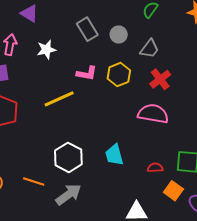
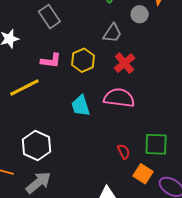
gray circle: (119, 34) -> (140, 14), moved
cyan trapezoid: (114, 155) -> (81, 106), moved
red semicircle: (155, 168) -> (124, 152), turned 70

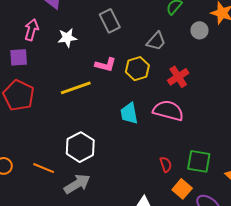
gray trapezoid: (112, 33) -> (156, 41), moved

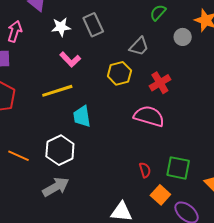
white star: (67, 38) -> (61, 27), moved
pink L-shape: (105, 65) -> (70, 60), moved, turned 30
cyan trapezoid: (129, 113) -> (82, 116), moved
orange line: (44, 168) -> (19, 156), moved

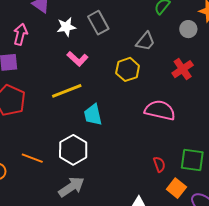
red cross: (160, 83) -> (183, 69), moved

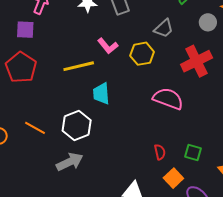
pink L-shape: (78, 59) -> (108, 46), moved
red cross: (183, 69) -> (197, 61), size x1.4
green square: (192, 160) -> (193, 153), size x0.7

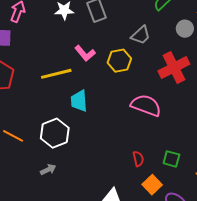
gray arrow: (70, 162) -> (48, 170), size x0.6

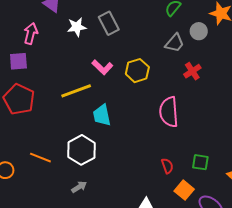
gray trapezoid: (141, 35) -> (175, 43), moved
red cross: (174, 68) -> (192, 71), size x0.6
pink semicircle: (146, 105) -> (169, 112), turned -108

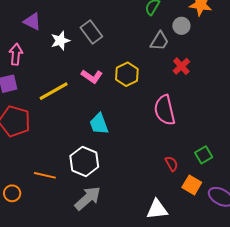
yellow line: (76, 91) -> (54, 91), moved
green square: (200, 162) -> (204, 155), turned -30
gray arrow: (79, 187) -> (88, 198), size x1.8

